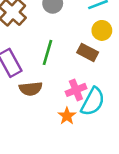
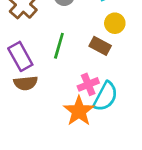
brown semicircle: (31, 89) -> (26, 83), moved
orange star: (67, 116) -> (79, 111), size x1.6

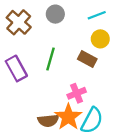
brown semicircle: (26, 83) -> (48, 121), moved
cyan semicircle: (105, 96) -> (92, 121), moved

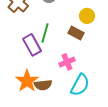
purple rectangle: (16, 68) -> (32, 45), moved
orange star: (68, 117) -> (27, 81), moved

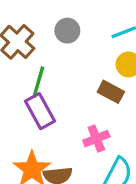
green line: (45, 33) -> (38, 82), moved

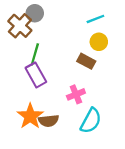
gray circle: (67, 31) -> (35, 13), moved

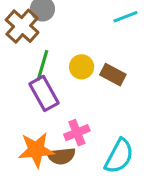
yellow circle: (99, 42) -> (82, 67), moved
pink cross: (76, 94) -> (77, 133), moved
orange star: (30, 116) -> (36, 150), turned 30

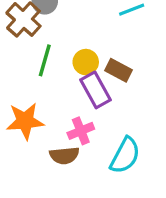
purple rectangle: (44, 93) -> (96, 90), moved
orange star: (36, 150) -> (25, 121), moved

